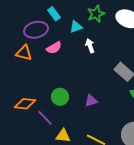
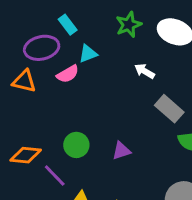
cyan triangle: (76, 27) -> (88, 54), moved
white arrow: (90, 46) -> (145, 71), moved, turned -40

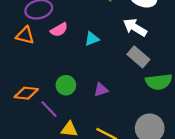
cyan triangle: (88, 54) -> (92, 39), moved
white arrow: (145, 71) -> (135, 27), moved, size x1.5

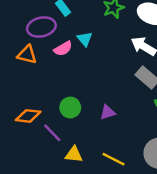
cyan triangle: (92, 39) -> (85, 39), moved, turned -49

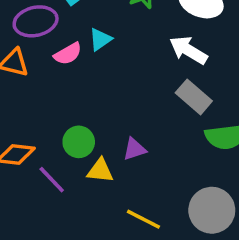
cyan triangle: (85, 39) -> (100, 39), turned 35
yellow triangle: (74, 154) -> (100, 171), moved

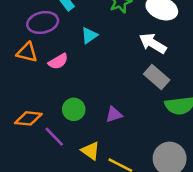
pink semicircle: (68, 54) -> (58, 61), moved
yellow triangle: (100, 171) -> (91, 151), moved, turned 30

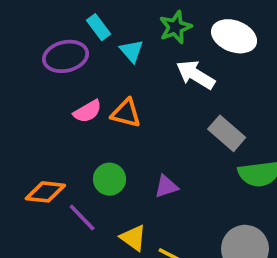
cyan triangle: (89, 35) -> (131, 51), moved, turned -36
white arrow: (153, 43) -> (196, 75), moved
orange triangle: (27, 52) -> (126, 113), moved

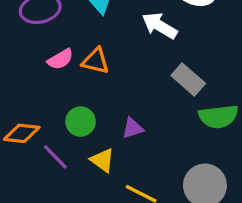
yellow triangle: (133, 238) -> (102, 160), moved

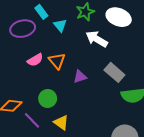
orange triangle: (96, 61) -> (57, 61), turned 36
purple triangle: (133, 128) -> (80, 77), moved

